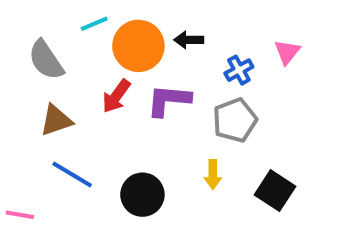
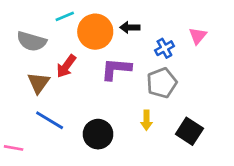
gray semicircle: (46, 60) -> (32, 41), turned -40
red arrow: (116, 96) -> (66, 66), moved
brown triangle: (56, 120) -> (38, 83), turned -35

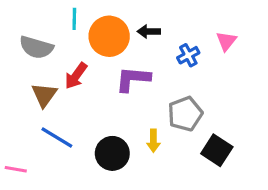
cyan line: (65, 16) -> (74, 19), turned -66
gray pentagon: (162, 83) -> (185, 114), moved
yellow arrow: (146, 120) -> (153, 141), moved

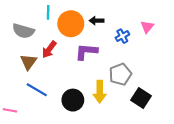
yellow arrow: (153, 141) -> (100, 92), size x1.5

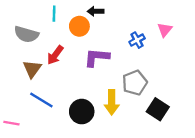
black arrow: (97, 21) -> (96, 11), moved
orange circle: (71, 24) -> (79, 26), size x0.7

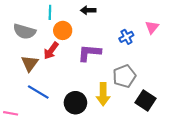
orange circle: (79, 26) -> (63, 30), moved

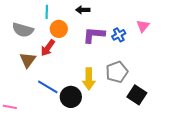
purple L-shape: (89, 53) -> (94, 35), moved
blue line: (38, 92) -> (48, 87), moved
yellow arrow: (103, 94) -> (89, 79), moved

